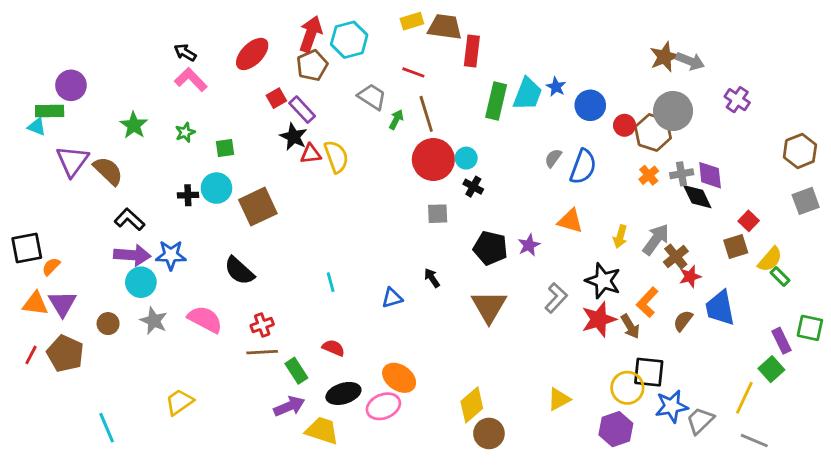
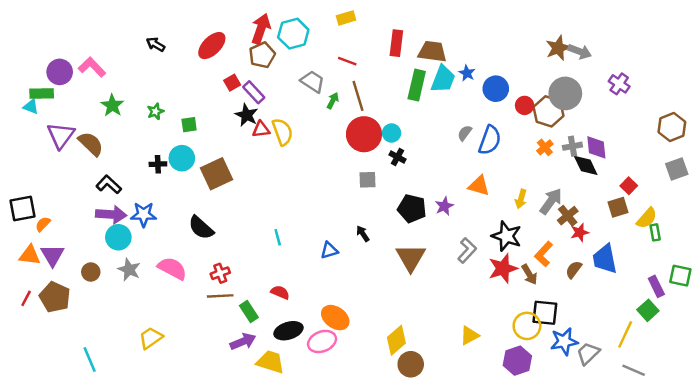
brown trapezoid: (445, 27) -> (432, 52), moved
pink L-shape: (191, 80) -> (92, 67), moved
green rectangle: (780, 276) -> (655, 232), turned 35

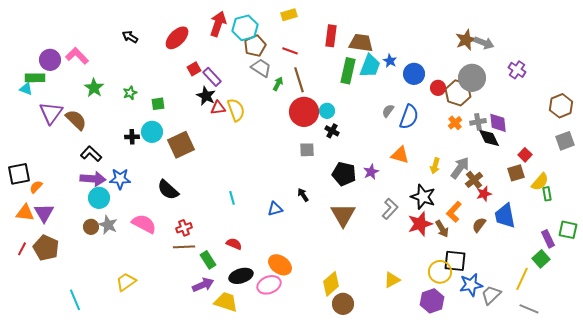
brown pentagon: (262, 55) -> (255, 46), moved
brown circle: (91, 272) -> (91, 227), moved

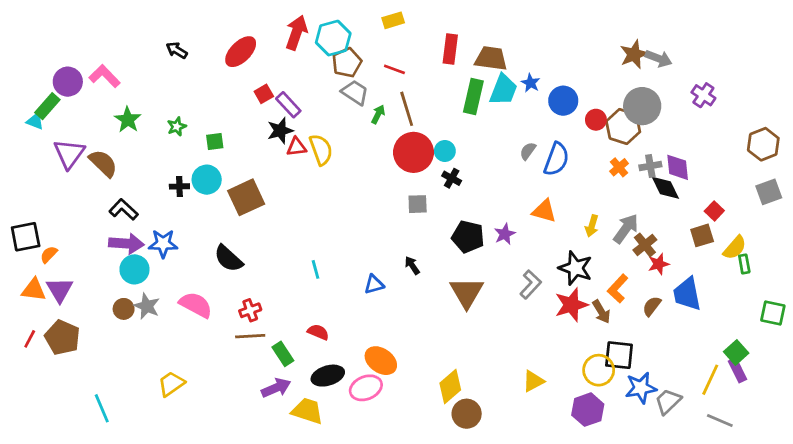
green rectangle: (35, 78) -> (47, 106), turned -48
black star: (206, 96) -> (280, 131), turned 30
purple rectangle: (548, 239) -> (737, 370), moved

